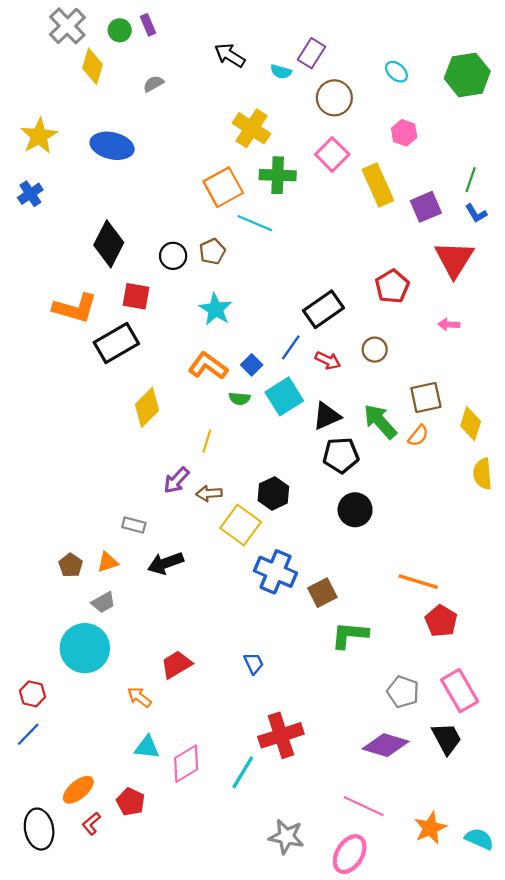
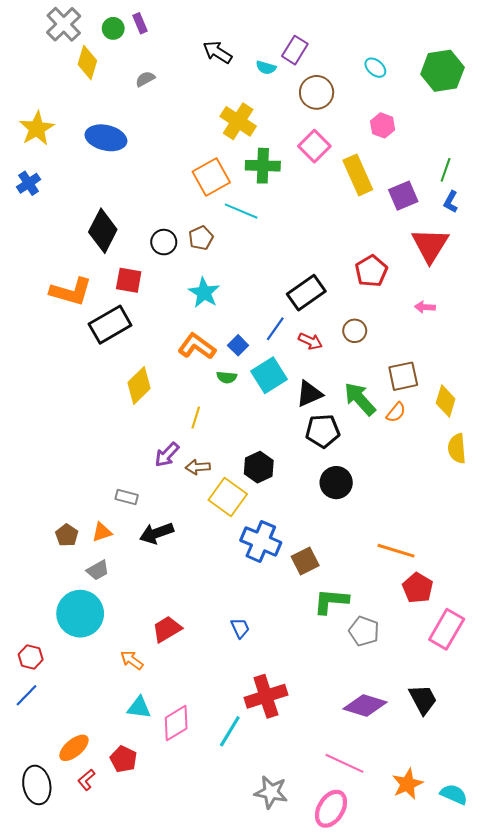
blue L-shape: (476, 213) -> (451, 202), turned 60
pink rectangle: (460, 691) -> (447, 629), moved, turned 60
gray pentagon: (403, 692) -> (364, 631), moved

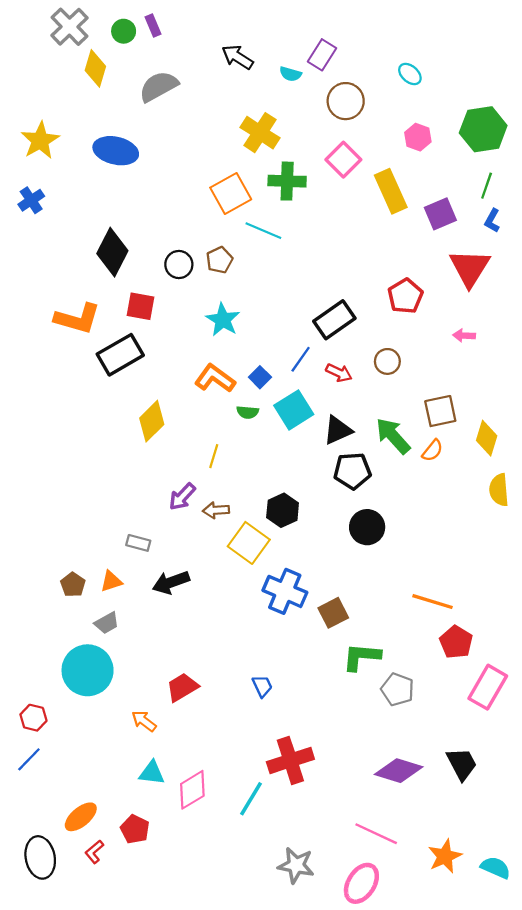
green hexagon: (442, 71) -> (483, 129), moved
gray semicircle: (145, 79) -> (159, 86), size x1.8

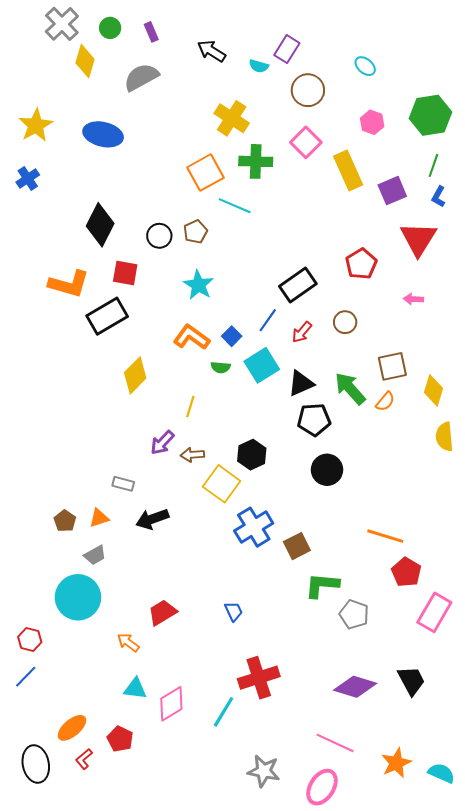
purple rectangle: (153, 26) -> (151, 32), moved
red arrow: (339, 373) -> (302, 332), turned 105
blue cross: (285, 591) -> (254, 527), turned 36

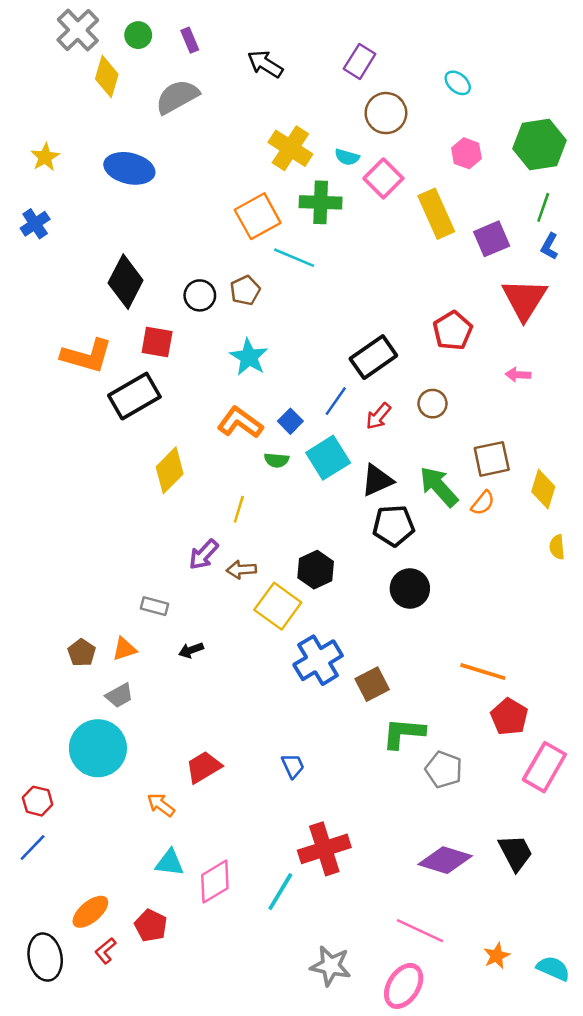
cyan semicircle: (259, 66) -> (347, 157), moved
yellow star: (36, 125) -> (45, 157), size x0.7
yellow semicircle: (444, 437) -> (557, 547), size x0.7
black arrow: (152, 519) -> (191, 650), size x0.6
orange star: (396, 763) -> (497, 956), size x0.7

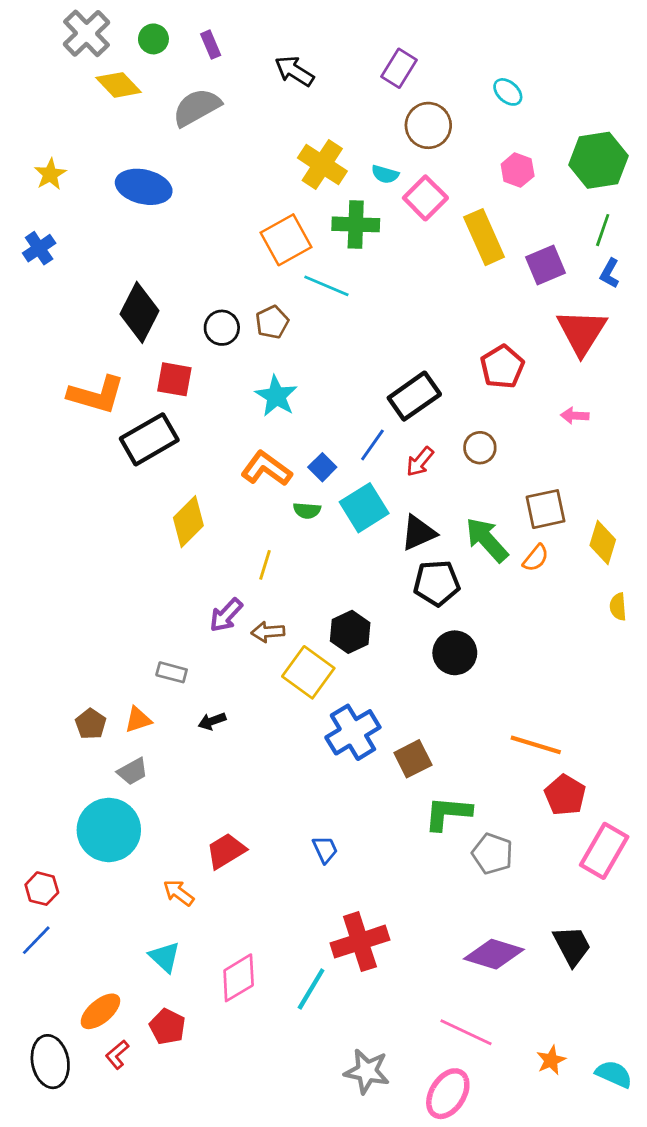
yellow diamond: (107, 77) -> (119, 85), turned -60
cyan triangle: (170, 863) -> (165, 957), moved, turned 36

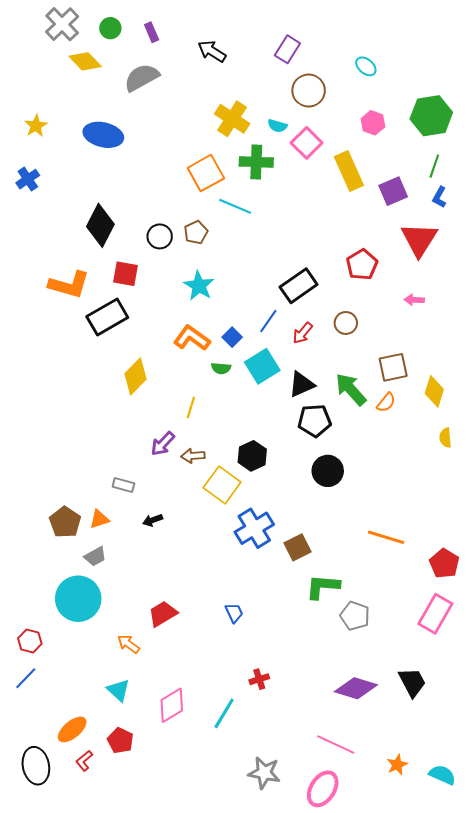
brown pentagon: (91, 724) -> (65, 522), size x1.4
red pentagon: (565, 795) -> (444, 563), moved
red cross: (360, 942) -> (259, 679), size x0.5

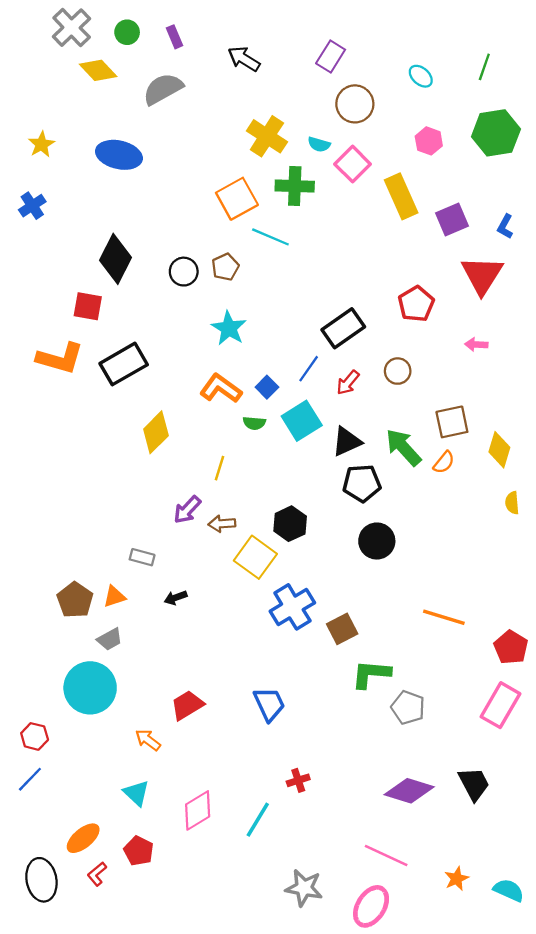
green line: (434, 166) -> (484, 67), moved
red square: (125, 274) -> (88, 306), moved
orange L-shape: (69, 285) -> (60, 358), moved
blue trapezoid: (234, 613) -> (269, 704), size x1.5

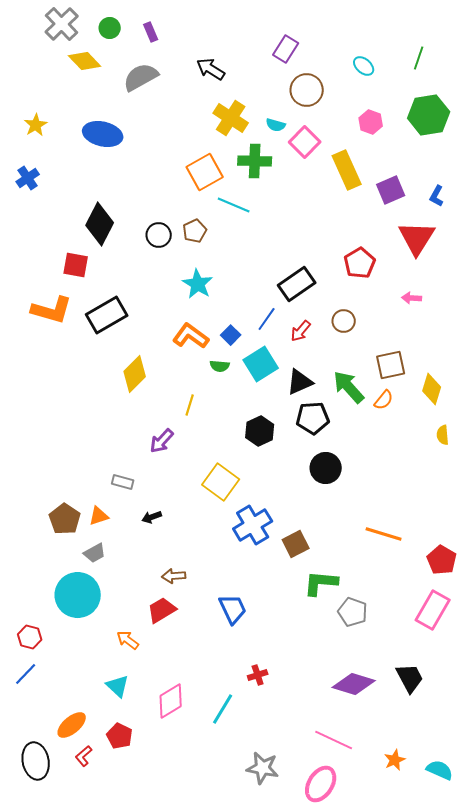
black arrow: (244, 59) -> (211, 69), moved
brown arrow: (222, 524) -> (174, 576), moved
black hexagon: (290, 524) -> (260, 431), moved

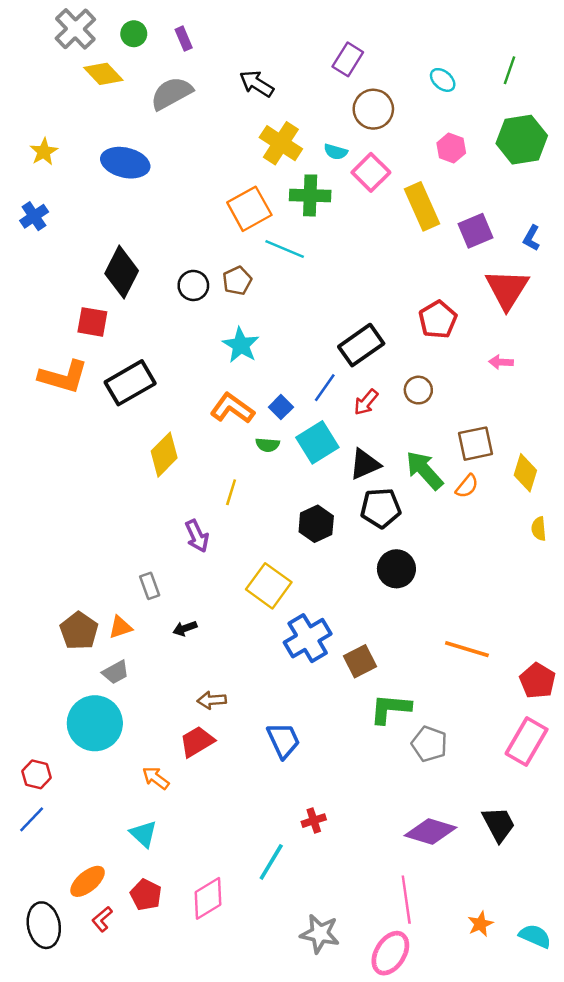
purple arrow: (162, 441) -> (197, 536), turned -68
gray rectangle: (123, 482) -> (150, 586), turned 55
pink diamond: (171, 701) -> (208, 898), moved
pink line: (334, 740) -> (406, 900), turned 57

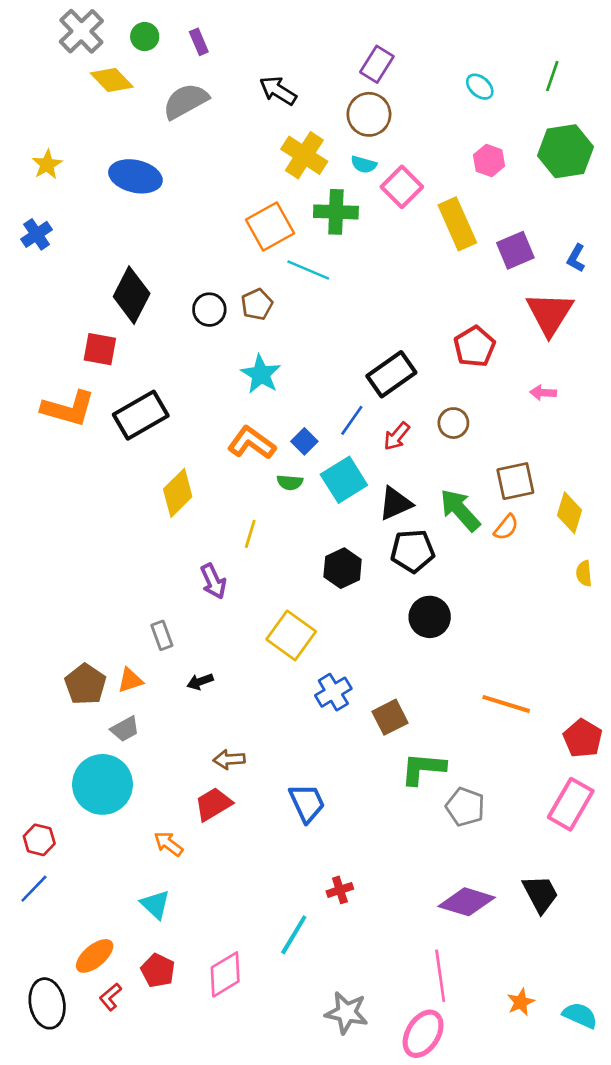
brown circle: (373, 109) -> (369, 114), moved
blue cross: (308, 638) -> (333, 692), size x0.7

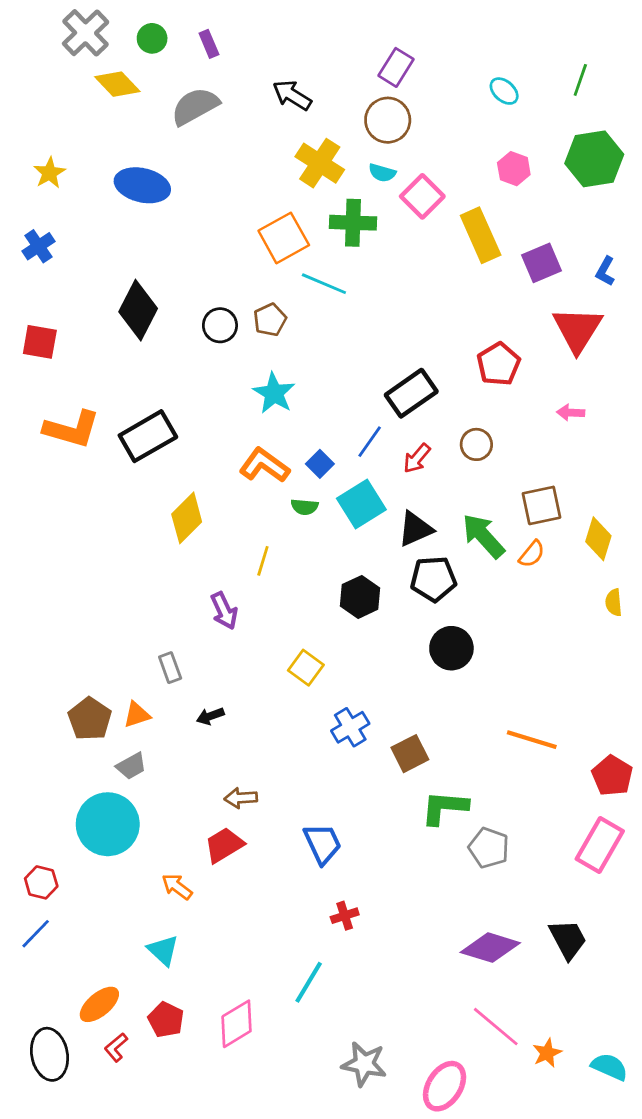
red square: (100, 349) -> (40, 342), moved
yellow square: (291, 635) -> (306, 668), size x0.7
red cross: (340, 890) -> (345, 916), moved
pink line: (440, 976) -> (496, 1027), moved, turned -42

